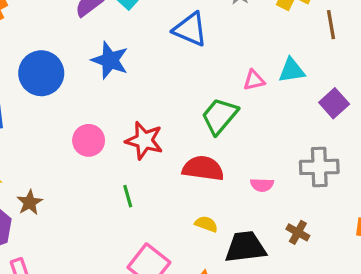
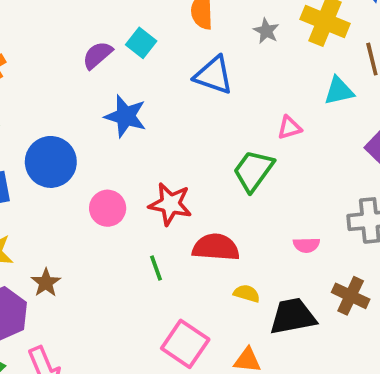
cyan triangle: (292, 70) -> (339, 91), moved
blue circle: (41, 73) -> (51, 162), moved
red semicircle: (203, 168) -> (216, 247), moved
brown cross: (298, 232) -> (351, 296), size x1.4

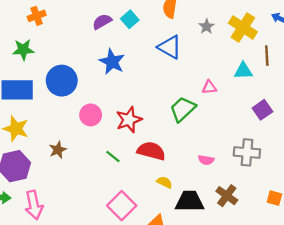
red star: (170, 204) -> (129, 120), turned 30
green line: (156, 268) -> (113, 157), turned -42
brown star: (46, 283) -> (58, 150), moved

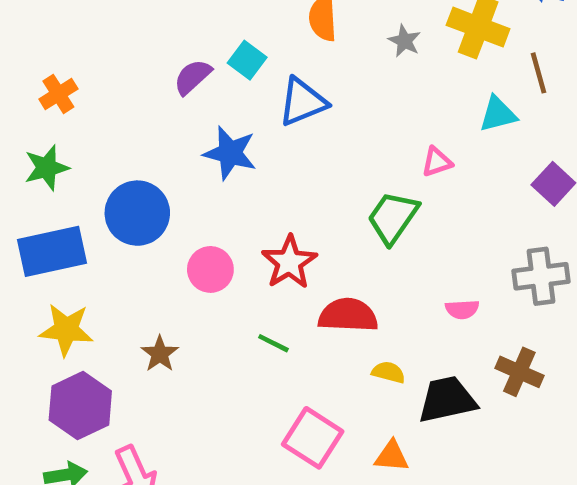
blue triangle: (170, 47) -> (302, 102), moved, turned -40

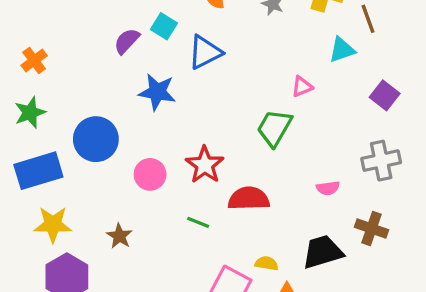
yellow semicircle: (388, 372) -> (267, 263), moved

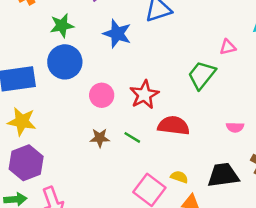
green star: (30, 113) -> (62, 26), moved
brown star: (119, 236) -> (100, 138), moved, turned 30

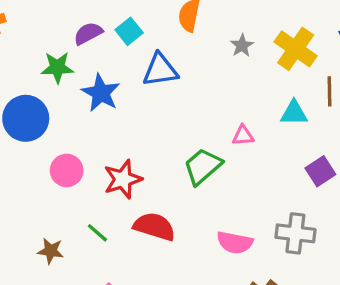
green star: (62, 26) -> (57, 67), moved
pink semicircle: (235, 127) -> (235, 242), size x1.5
brown star: (100, 138) -> (51, 251), moved

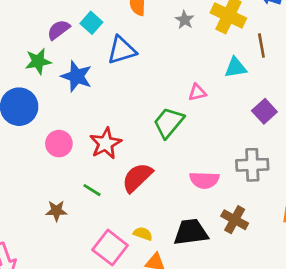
red semicircle: (154, 227) -> (137, 178), turned -52

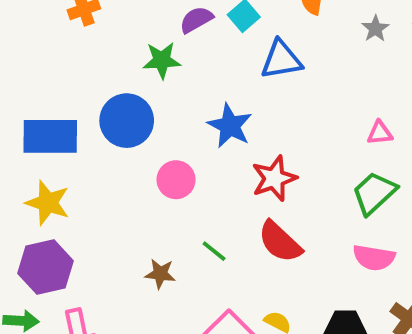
blue star: (77, 76) -> (230, 126), moved
green trapezoid: (169, 123) -> (374, 193), moved
red star: (106, 143) -> (274, 178), moved
red semicircle: (137, 178) -> (280, 242), turned -100

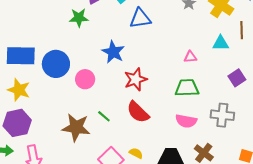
blue circle: (127, 121) -> (56, 64), moved
green trapezoid: (374, 193) -> (187, 88), turned 40
brown star: (160, 274) -> (76, 127), size x1.8

